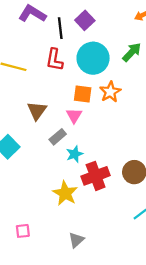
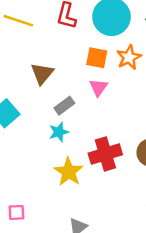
pink triangle: (74, 116) -> (99, 87), moved
cyan star: (75, 154) -> (59, 132), moved

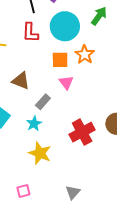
brown triangle: (42, 74) -> (21, 81), turned -36
cyan star: (59, 132) -> (34, 124), moved
yellow star: (69, 172) -> (40, 153), moved

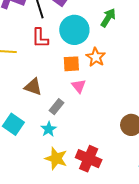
red cross: (82, 132) -> (89, 159), moved, turned -35

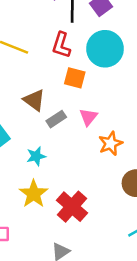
orange star: (96, 57) -> (111, 143), moved
orange square: (71, 64) -> (75, 78), moved
gray rectangle: (56, 107) -> (56, 119), moved

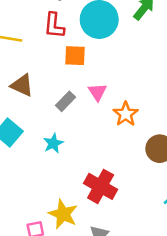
brown triangle: (34, 100) -> (22, 85), moved
yellow star: (34, 194) -> (63, 214), moved

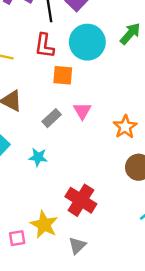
orange star: (126, 114) -> (125, 127), moved
cyan star: (53, 143) -> (38, 157), turned 30

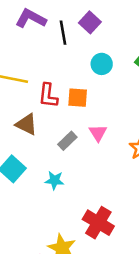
cyan circle: (87, 42) -> (102, 64), size x0.6
red L-shape: (44, 46) -> (48, 96), moved

